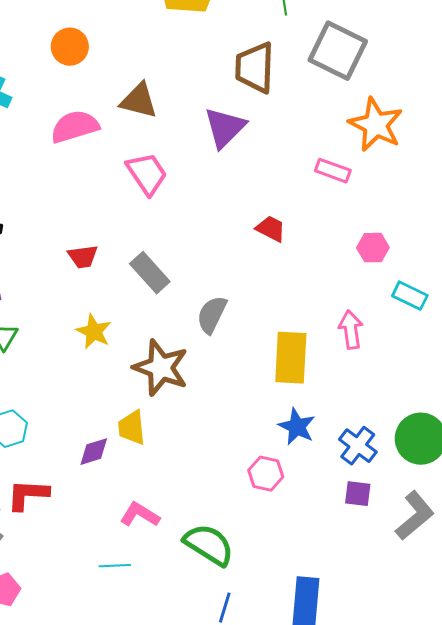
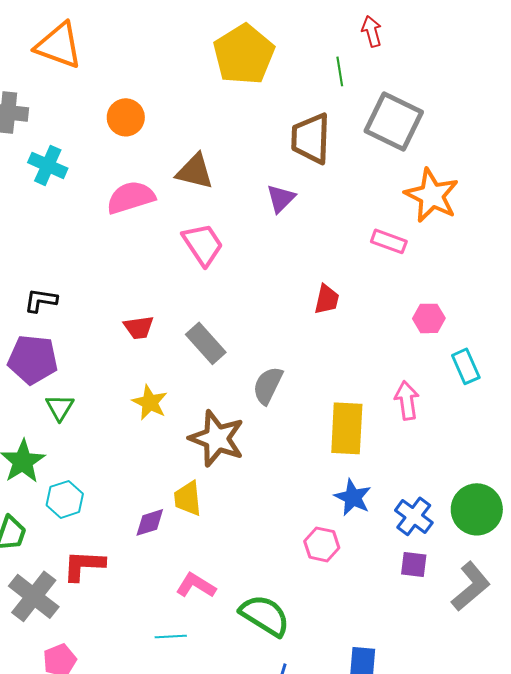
purple triangle: (225, 128) -> (281, 198), size x0.7
red trapezoid: (271, 229) -> (327, 299), turned 76
cyan rectangle: (410, 296) -> (466, 366), turned 40

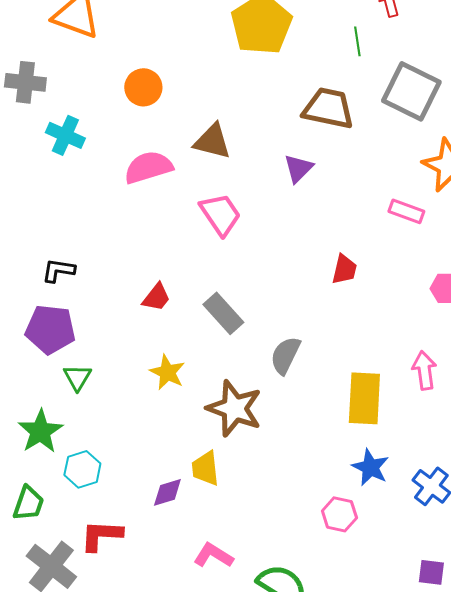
brown trapezoid: (311, 138) -> (328, 108), turned 100
red trapezoid: (139, 327) -> (156, 297), turned -44
purple square: (414, 564) -> (431, 572), moved

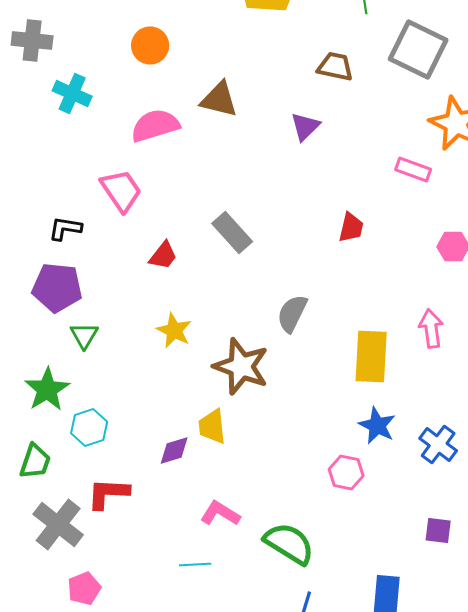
brown trapezoid: (328, 108) -> (335, 66), size x0.7
pink trapezoid: (220, 214) -> (121, 190), moved
gray rectangle: (223, 313) -> (232, 232), moved

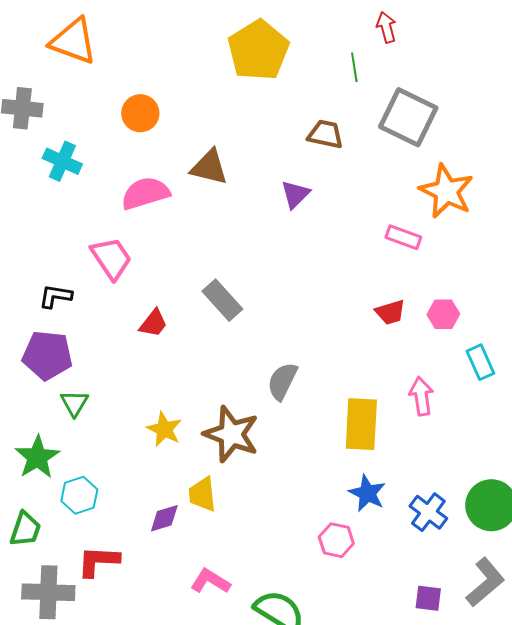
red trapezoid: (351, 228) -> (390, 312), moved, turned 60
yellow star: (174, 330) -> (164, 429), moved
gray cross: (58, 524) -> (48, 592), turned -36

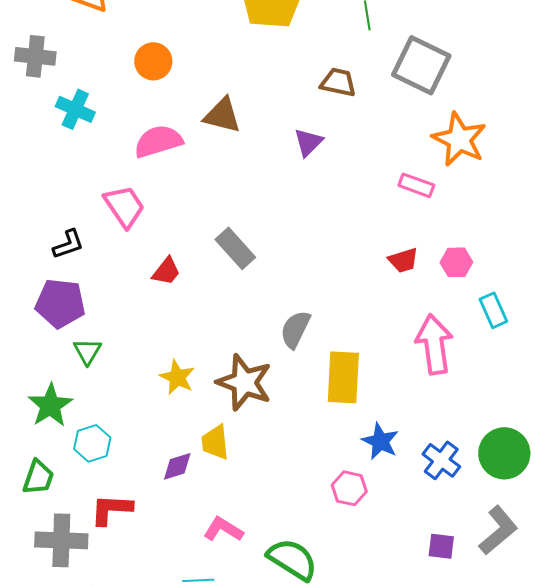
black L-shape: (55, 296) -> (68, 244), turned 152
pink arrow: (421, 396) -> (434, 344), size x1.5
yellow rectangle: (361, 424) -> (343, 377), moved

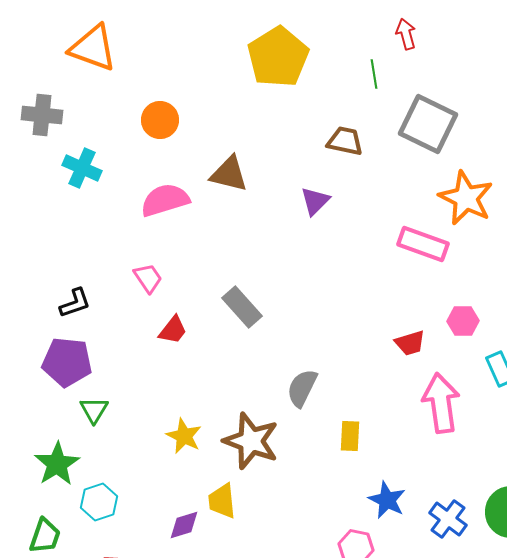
pink rectangle: (416, 185) -> (423, 244), size x1.4
pink trapezoid: (124, 206) -> (148, 278), moved, size x0.7
red trapezoid: (403, 260) -> (410, 343), moved
yellow rectangle: (343, 377) -> (350, 436), size x0.6

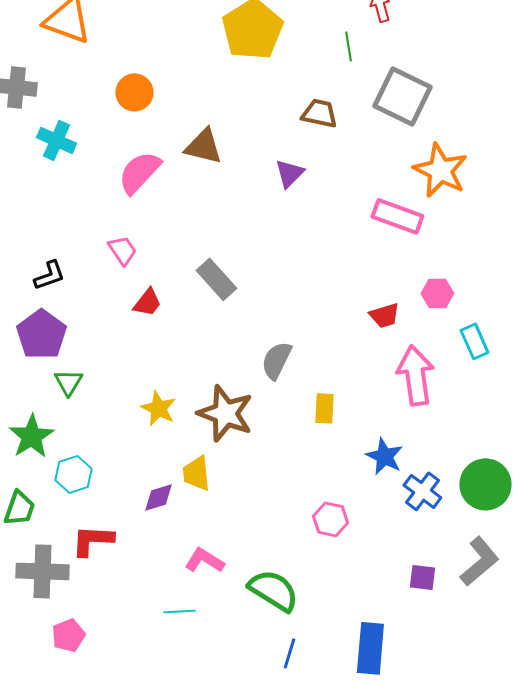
pink semicircle: (165, 200) -> (139, 172), turned -30
purple pentagon: (67, 362) -> (41, 334), turned 30
blue star: (387, 500) -> (384, 456), moved

